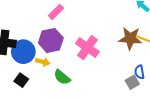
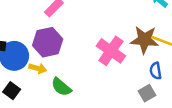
pink cross: (87, 48) -> (111, 51), moved
blue semicircle: (139, 72) -> (156, 71), moved

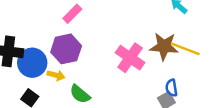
blue semicircle: (156, 71) -> (171, 88), moved

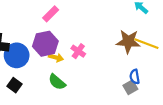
pink cross: (130, 58) -> (78, 51), moved, size x0.6
yellow arrow: (56, 75) -> (56, 57), moved

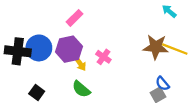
blue circle: (17, 55) -> (39, 48), moved
yellow arrow: (56, 57) -> (80, 64), turned 40
blue semicircle: (135, 77) -> (162, 84), turned -32

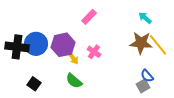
cyan arrow: (169, 11) -> (145, 18), moved
pink rectangle: (75, 18) -> (89, 17), moved
yellow line: (175, 49) -> (158, 45), turned 30

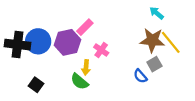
pink rectangle: (89, 17) -> (85, 27), moved
yellow arrow: (73, 58) -> (86, 67), moved, turned 40
blue semicircle: (147, 76) -> (140, 76), moved
gray square: (143, 86) -> (154, 64), moved

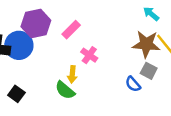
purple hexagon: (68, 42) -> (36, 23), moved
gray square: (154, 64) -> (149, 71), turned -32

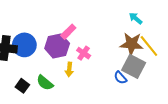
purple hexagon: (36, 23) -> (57, 46), moved
gray square: (149, 71) -> (134, 66), size x1.6
green semicircle: (65, 90) -> (45, 83), moved

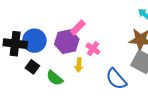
blue semicircle: (120, 78) -> (116, 79), moved, size x1.6
black square: (22, 86) -> (32, 67), moved

